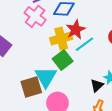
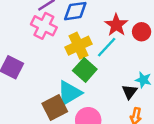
red star: (76, 30) -> (116, 25), moved
cyan triangle: (46, 77) -> (69, 93), turned 40

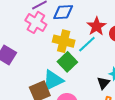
yellow cross: (78, 46) -> (64, 41), turned 35

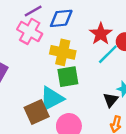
cyan line: (87, 44) -> (108, 54), moved
green square: (67, 62) -> (68, 77), turned 36

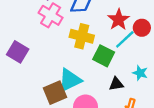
green square: (68, 77) -> (104, 56), moved, turned 35
black triangle: (111, 100) -> (116, 84), moved, turned 40

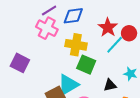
green square: (104, 56) -> (86, 65), moved

